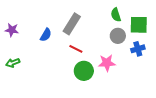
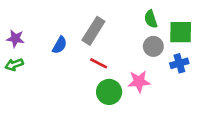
green arrow: (13, 63) -> (14, 65), moved

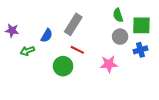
green arrow: (14, 65) -> (27, 51), moved
green circle: (109, 92) -> (63, 66), moved

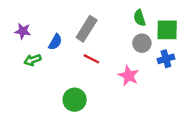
purple star: (12, 30) -> (23, 31), moved
pink star: (109, 64) -> (129, 76), turned 30
green circle: (63, 66) -> (75, 100), moved

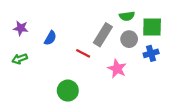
green semicircle: (139, 18) -> (127, 16), turned -80
gray rectangle: (87, 29) -> (103, 35), moved
green arrow: (32, 60) -> (20, 59), moved

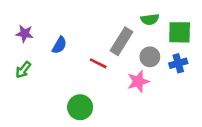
gray circle: (129, 39) -> (150, 57), moved
green arrow: (20, 59) -> (23, 70), turned -32
pink star: (117, 69) -> (138, 81), turned 30

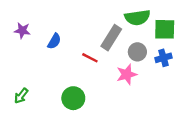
green semicircle: (150, 19) -> (137, 17), size x1.5
green arrow: (23, 70) -> (21, 96), moved

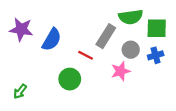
purple star: (22, 31) -> (21, 29), size x1.5
blue semicircle: (54, 41) -> (52, 40), size x1.5
green circle: (73, 98) -> (70, 79), moved

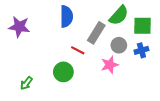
green semicircle: (131, 17) -> (119, 15), turned -40
blue semicircle: (52, 40) -> (66, 16), moved, turned -30
green arrow: (20, 91) -> (26, 83), moved

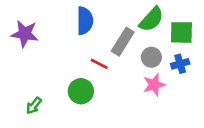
pink star: (110, 65) -> (154, 85), moved

